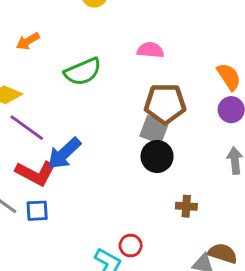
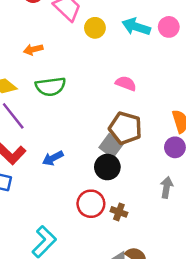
green semicircle: (83, 72) -> (51, 87), moved
blue arrow: (64, 153) -> (53, 158), moved, size x0.7
red circle: (131, 246) -> (91, 204), moved, size x1.5

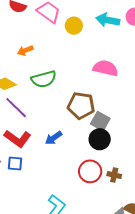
pink semicircle: (126, 83) -> (105, 68), size x1.4
brown pentagon: (125, 128) -> (81, 106), moved

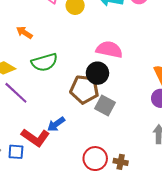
orange arrow: (25, 50) -> (24, 32), turned 56
red L-shape: (18, 139) -> (35, 137), moved
black circle: (100, 139) -> (97, 73), moved

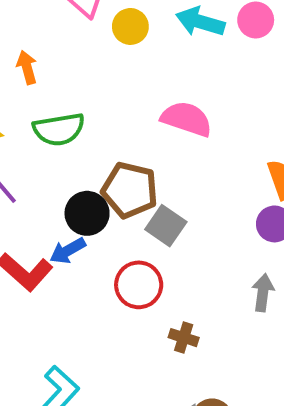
orange arrow: (24, 32) -> (27, 67), turned 35
black circle: (97, 73) -> (87, 213), moved
red circle: (95, 159) -> (139, 285), moved

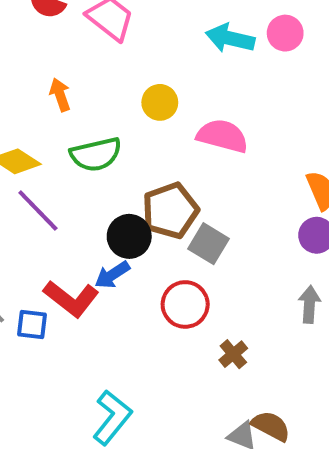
yellow circle: (130, 26) -> (160, 102), moved
brown pentagon: (130, 190) -> (170, 211), turned -30
brown cross: (184, 338) -> (233, 354), turned 36

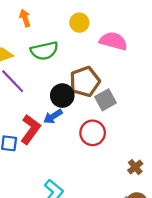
gray square: (209, 244) -> (106, 100), turned 30
red L-shape: (71, 299) -> (30, 129), turned -92
brown cross: (233, 354) -> (135, 167), moved

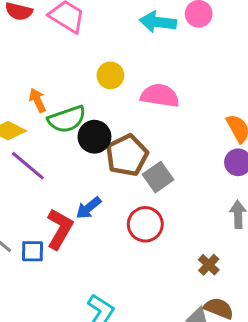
orange arrow: (25, 18) -> (37, 100), moved
black circle: (62, 96) -> (94, 137), moved

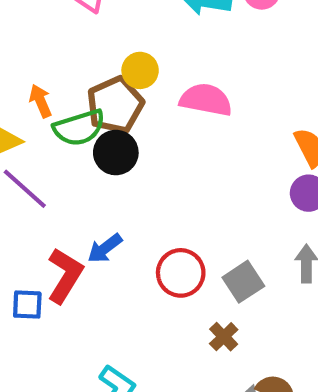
brown pentagon: (127, 155) -> (115, 105), moved
gray square: (158, 177) -> (243, 282), moved
brown cross: (209, 265) -> (224, 337), moved

